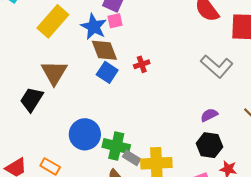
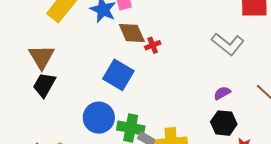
brown diamond: (104, 50) -> (132, 33), moved
blue square: (107, 72) -> (118, 75), moved, size x1.4
brown triangle: (54, 73) -> (42, 57), moved

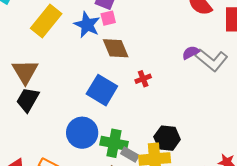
red cross: (153, 45) -> (143, 79), moved
purple semicircle: (222, 93) -> (191, 53), moved
black hexagon: (224, 123) -> (167, 138), moved

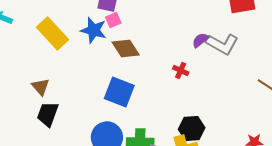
yellow rectangle: (46, 21) -> (53, 33), turned -72
brown triangle: (25, 72) -> (41, 87), size x0.7
red cross: (143, 79) -> (181, 70), moved, turned -35

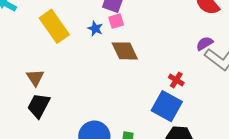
blue star: (94, 30) -> (95, 29), size x0.6
purple semicircle: (200, 40) -> (205, 43), moved
blue square: (119, 92) -> (167, 106), moved

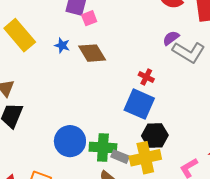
pink square: (116, 21) -> (89, 18), moved
blue star: (95, 29) -> (62, 45), moved

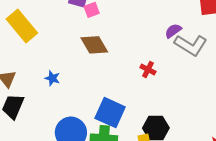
blue star: (62, 45) -> (52, 78), moved
blue square: (139, 104) -> (110, 113), moved

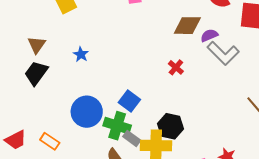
brown diamond: (94, 45) -> (187, 26), moved, turned -72
blue square: (110, 113) -> (129, 101), size x0.7

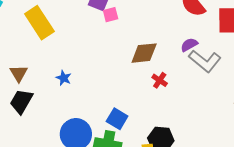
brown diamond: (187, 26) -> (144, 53), moved

